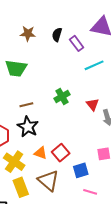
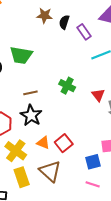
brown star: (28, 34) -> (45, 16), moved
green cross: (62, 96) -> (67, 86), turned -35
blue square: (81, 170) -> (93, 162), moved

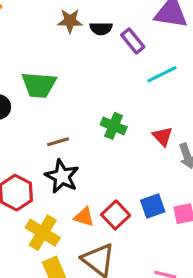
black semicircle: (64, 22) -> (101, 29), turned -104
blue square: (93, 162) -> (153, 206), moved

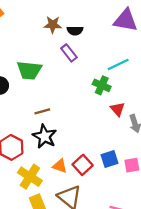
purple rectangle: (133, 41) -> (69, 53), moved
green cross: (114, 126) -> (102, 85), moved

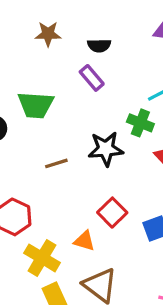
brown star: (53, 25) -> (48, 34), moved
black star: (45, 136) -> (106, 149), moved, turned -30
red square: (83, 165) -> (112, 213), moved

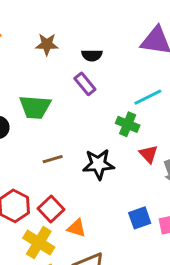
black star: (106, 149) -> (99, 164), moved
red square: (112, 213) -> (51, 209), moved

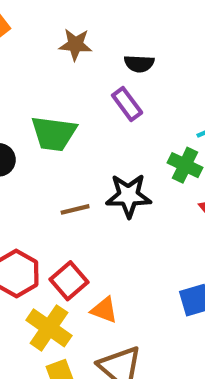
black star: (99, 164) -> (128, 196), moved

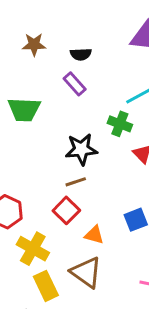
brown line: (75, 209) -> (76, 182), moved
red square: (69, 281) -> (66, 210), moved
orange triangle: (104, 310) -> (94, 235), moved

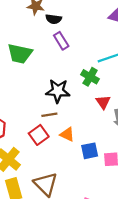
black semicircle: (81, 54) -> (54, 19), moved
orange triangle: (94, 235) -> (67, 134), moved

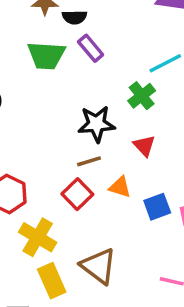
green trapezoid: (20, 54) -> (46, 55), moved
green cross: (90, 77) -> (142, 96), turned 30
red triangle: (103, 102) -> (144, 146), moved

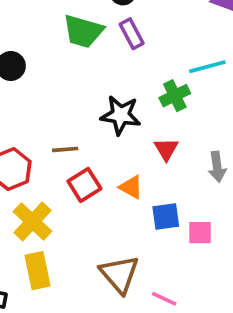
brown line: (89, 161) -> (65, 149), moved
brown triangle: (99, 266) -> (120, 274), moved

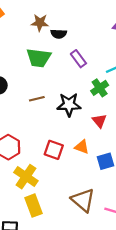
purple rectangle: (132, 34) -> (78, 59), moved
brown line: (65, 149) -> (37, 99), moved
red square: (84, 185) -> (54, 150), turned -30

